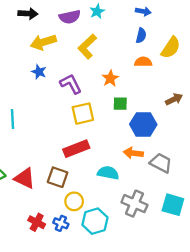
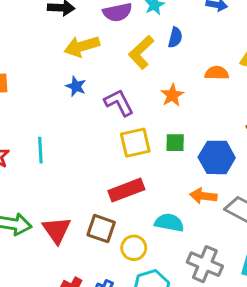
blue semicircle: (141, 36) -> (175, 37), moved
green square: (120, 104) -> (175, 143), moved
red triangle: (25, 178) -> (57, 230), turned 30
yellow circle: (74, 201) -> (134, 248), moved

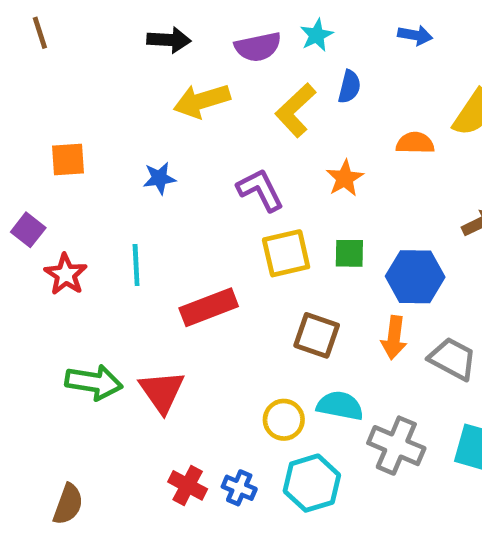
blue star: (76, 86) -> (159, 178), moved, turned -30
red rectangle: (126, 190) -> (209, 307), moved
orange arrow: (203, 196) -> (394, 338), turned -90
cyan semicircle: (169, 223) -> (340, 406), moved
brown square: (101, 229) -> (317, 335), moved

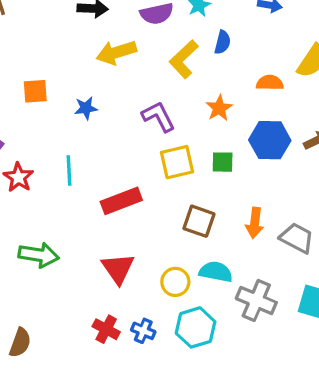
orange square: (68, 159) -> (35, 91), moved
blue hexagon: (415, 277) -> (270, 140), moved
red triangle: (162, 392) -> (118, 268), moved

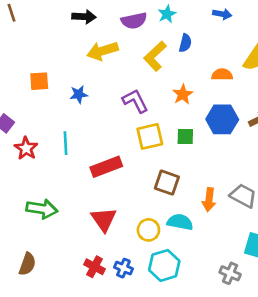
orange arrow: (255, 223) -> (209, 200), moved
gray cross: (256, 300) -> (230, 273), moved, size x0.7
brown semicircle: (20, 343) -> (27, 264), moved

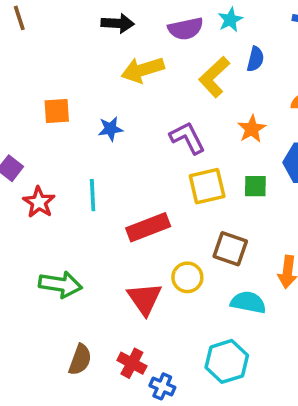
yellow circle: (148, 230) -> (187, 277), moved
brown semicircle: (27, 264) -> (80, 360), moved
blue cross: (123, 268) -> (162, 386), moved

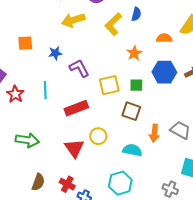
purple L-shape: (187, 138) -> (79, 68), moved
brown square: (230, 249) -> (131, 111), moved

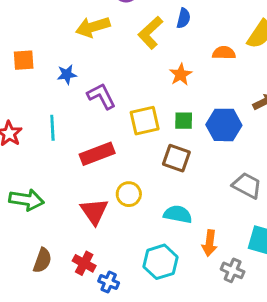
blue hexagon: (164, 72) -> (224, 125), moved
orange arrow: (154, 133) -> (209, 243), moved

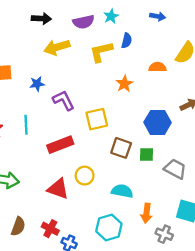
yellow L-shape: (150, 33) -> (101, 52), turned 30
green square: (184, 121) -> (147, 155), moved
red triangle: (94, 211) -> (58, 189), turned -35

